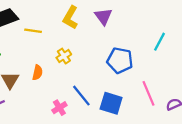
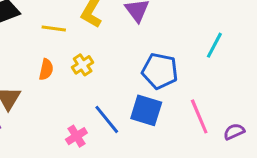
yellow line: (33, 31) -> (54, 29), moved
orange semicircle: (37, 73) -> (46, 69), moved
blue square: (111, 103) -> (146, 110), moved

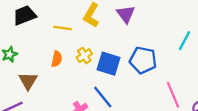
blue square: (146, 110) -> (109, 64), moved

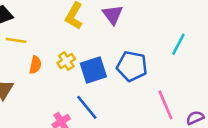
yellow line: (62, 28) -> (16, 40), moved
blue square: (109, 64) -> (93, 70), turned -35

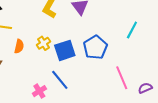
blue pentagon: (132, 66) -> (95, 47), turned 30

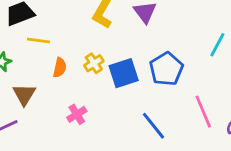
blue line: (60, 80) -> (154, 126), moved
pink cross: (39, 91) -> (77, 114), moved

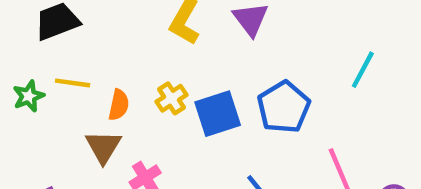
yellow line: (38, 41) -> (73, 83), moved
brown triangle: (24, 94) -> (103, 147), moved

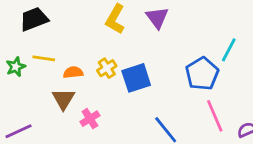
orange semicircle: (119, 105) -> (73, 72), turned -108
blue pentagon: (284, 107) -> (202, 74), moved

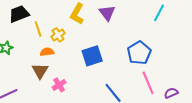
cyan line: (229, 50) -> (159, 13), moved
yellow line: (44, 58) -> (38, 29), moved, turned 63
yellow cross: (107, 68) -> (58, 35), moved

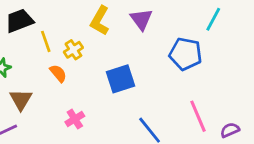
orange semicircle: (47, 52) -> (58, 73), turned 56
blue pentagon: (139, 53) -> (186, 54), moved, turned -30
brown triangle: (40, 71) -> (21, 100), moved

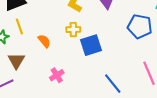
yellow line: (46, 41) -> (19, 26), moved
yellow cross: (73, 50) -> (73, 30), moved, turned 32

